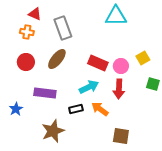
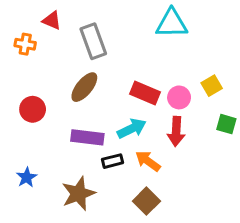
orange cross: (27, 32) -> (25, 44), moved
red circle: (26, 62) -> (33, 109), moved
purple rectangle: (45, 93) -> (87, 137), moved
blue star: (16, 109) -> (27, 177), moved
brown square: (121, 136) -> (146, 201), moved, turned 36

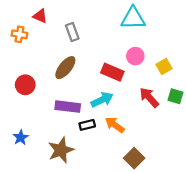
gray rectangle: (93, 41) -> (72, 32), size x0.7
pink circle: (179, 97) -> (135, 56), moved
red arrow: (176, 131) -> (149, 97), moved, turned 135
brown square: (146, 201) -> (134, 158), moved

